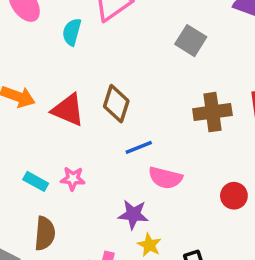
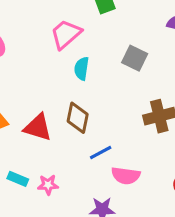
cyan semicircle: (72, 32) -> (82, 68), moved
cyan rectangle: (36, 181) -> (18, 179), moved

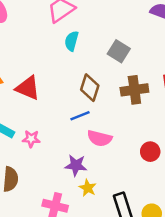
gray square: (135, 58) -> (119, 51), moved
brown diamond: (78, 118) -> (90, 88), moved

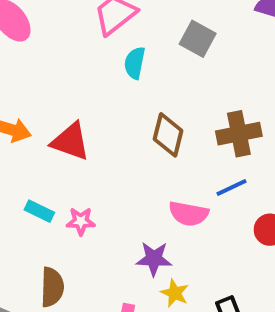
gray square: (119, 51) -> (198, 39), moved
blue line: (80, 116) -> (232, 188), moved

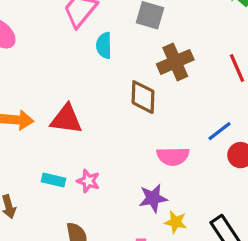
brown cross: (239, 134) -> (175, 62), moved
blue line: (232, 188) -> (220, 131), moved
pink star: (81, 221) -> (88, 181), turned 30

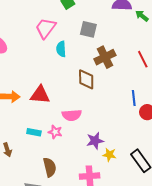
blue line: (220, 131) -> (134, 98), turned -56
pink semicircle: (173, 156) -> (72, 115), moved

